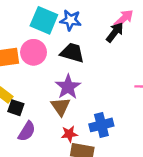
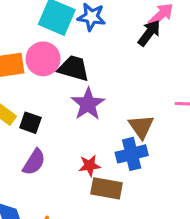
black trapezoid: (72, 53) -> (74, 68), moved
brown triangle: (61, 107) -> (141, 127), moved
black square: (16, 108) -> (30, 123), moved

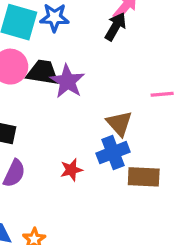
purple star: (88, 104) -> (67, 81), moved
brown rectangle: (106, 188) -> (144, 177), moved

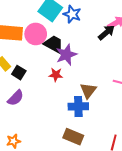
red star: (71, 170) -> (56, 75), moved
brown rectangle: (144, 177) -> (73, 137), moved

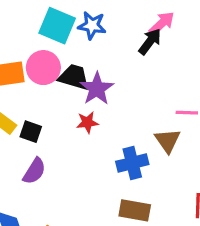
brown triangle: (88, 91) -> (168, 141), moved

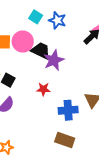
cyan square: (57, 26) -> (36, 17), size x0.6
red star: (87, 122) -> (43, 89), moved

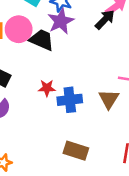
purple star: (54, 60) -> (61, 21), moved
blue cross: (68, 110) -> (70, 100), moved

